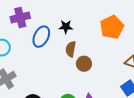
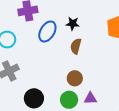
brown circle: (84, 64) -> (75, 78), moved

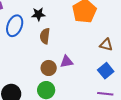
purple triangle: (90, 98) -> (66, 62), moved

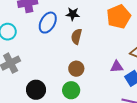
purple triangle: (66, 62) -> (117, 67), moved

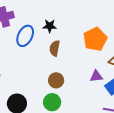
orange pentagon: (119, 17) -> (95, 39), moved

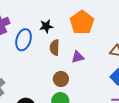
orange pentagon: (95, 39) -> (82, 22), moved
purple triangle: (96, 76) -> (78, 57), moved

